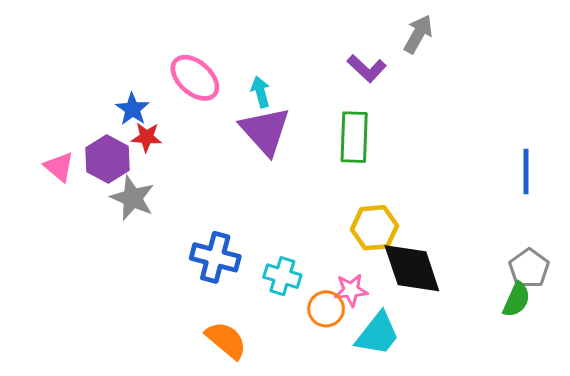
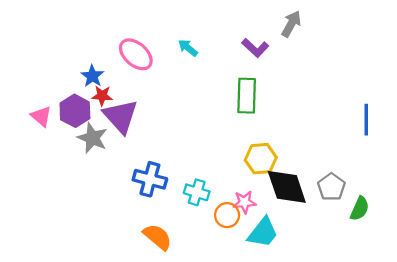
cyan arrow: (260, 92) -> (188, 48), moved, turned -36
purple triangle: (265, 131) -> (121, 116), moved
gray pentagon: (529, 268) -> (331, 187), moved

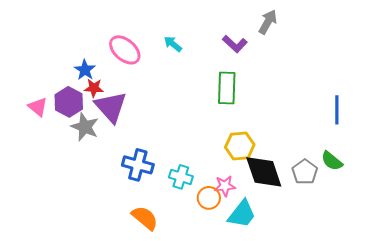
green semicircle: (360, 209) -> (332, 161), moved, turned 105

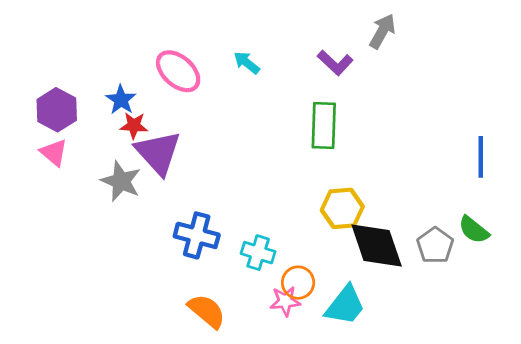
purple hexagon: (69, 102) -> (57, 110), moved
pink star: (225, 186) -> (285, 301), moved

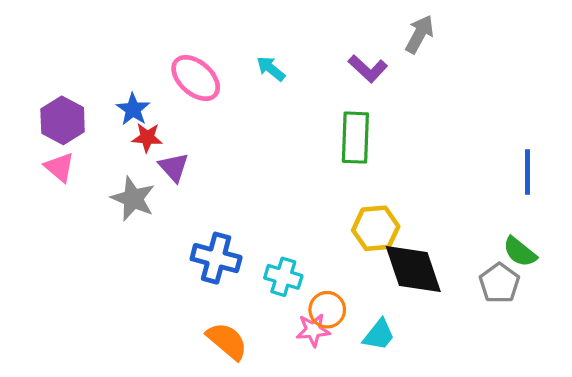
purple triangle: (158, 153) -> (174, 167), size x0.6
gray pentagon: (435, 245) -> (499, 283), moved
cyan trapezoid: (345, 305) -> (379, 335), size x0.7

